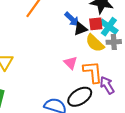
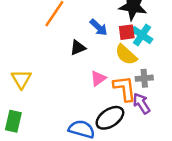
black triangle: (80, 29) -> (78, 48), moved
gray cross: (114, 42) -> (144, 78), moved
pink triangle: (71, 63) -> (98, 78), turned 40

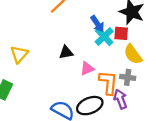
cyan cross: (142, 35) -> (104, 36), moved
black triangle: (78, 48) -> (66, 52), moved
yellow semicircle: (126, 55) -> (133, 54), moved

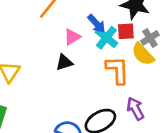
pink triangle: (87, 69) -> (72, 37), moved
gray cross: (128, 77) -> (150, 38), moved, turned -32
orange L-shape: (108, 83) -> (117, 70), moved

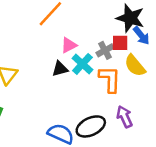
blue arrow: (96, 24) -> (141, 36), moved
cyan cross: (106, 38) -> (82, 64), moved
gray cross: (150, 38) -> (105, 50), moved

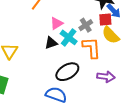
red square: (120, 43) -> (105, 20), moved
purple arrow: (125, 117) -> (106, 77), turned 126
black ellipse: (91, 126) -> (67, 72), moved

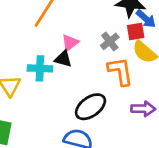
cyan cross: (69, 37) -> (40, 68), moved, turned -30
black triangle: (51, 43) -> (63, 59), moved, turned 40

